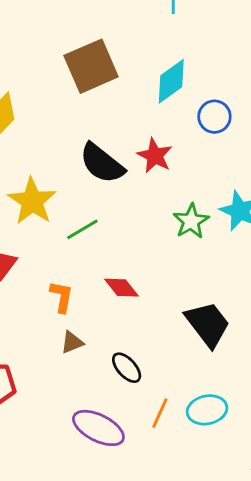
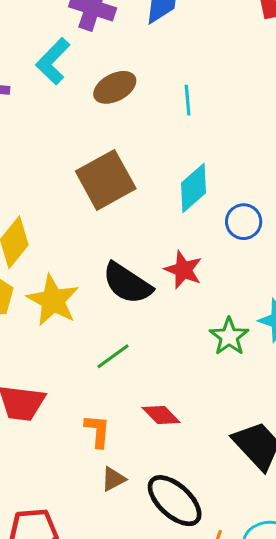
yellow star: (32, 201) -> (53, 300), moved
black ellipse: (127, 368) -> (175, 501), size x1.6

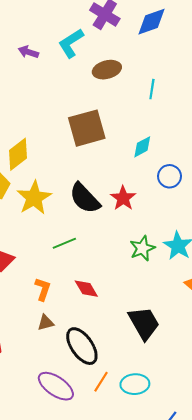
cyan diamond: (194, 188) -> (142, 147), size x0.7

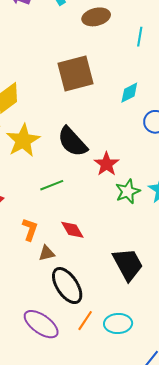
red star: (123, 198) -> (106, 164), moved
brown triangle: (46, 323) -> (47, 253), moved

